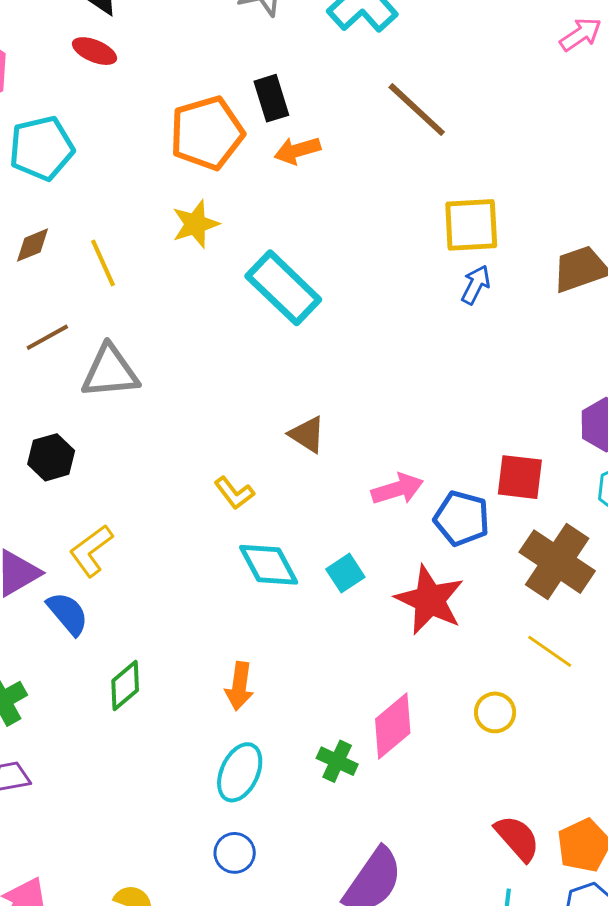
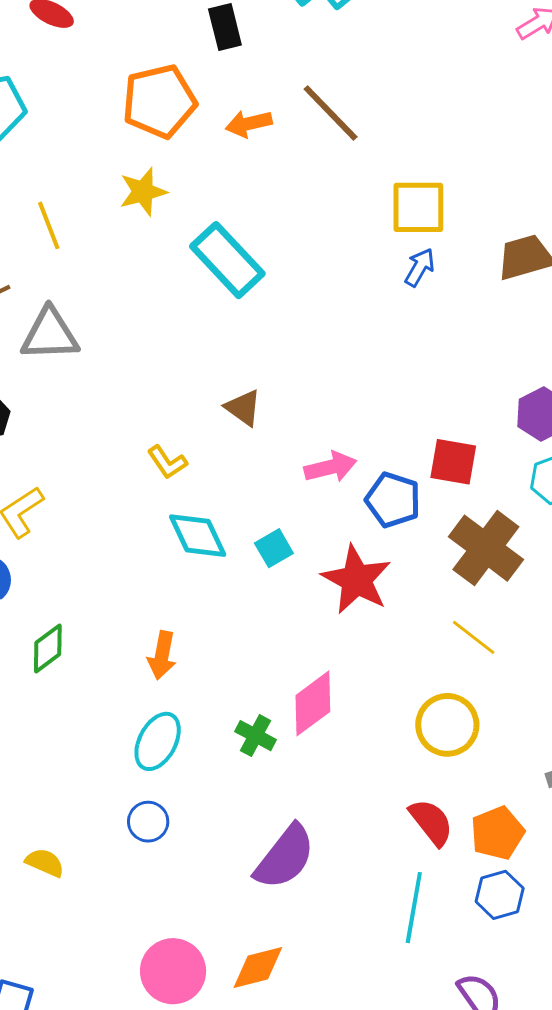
black rectangle: (271, 98) -> (225, 27), moved
brown line: (417, 110) -> (331, 113), moved
yellow circle: (495, 712) -> (447, 725), moved, size x1.5

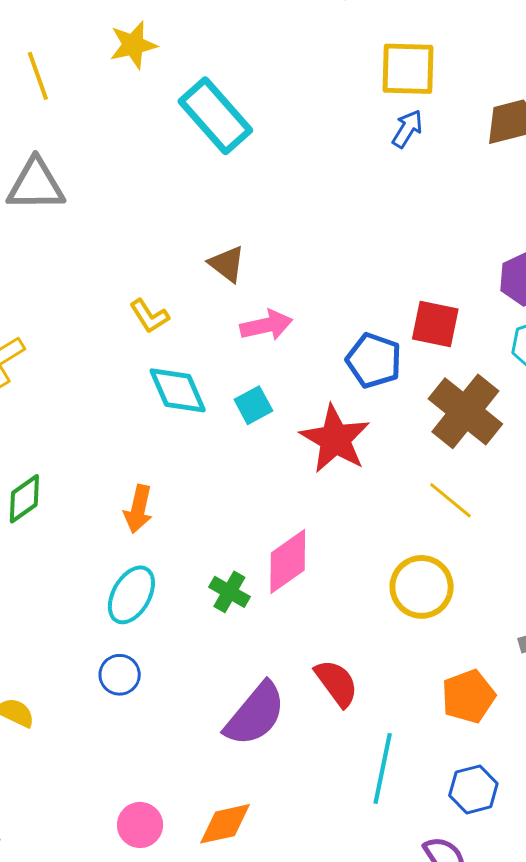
pink arrow: (330, 467) -> (266, 325), moved
red semicircle: (431, 822) -> (337, 683), moved
blue hexagon: (500, 895) -> (473, 789), moved
pink circle: (173, 971) -> (140, 825), size x0.7

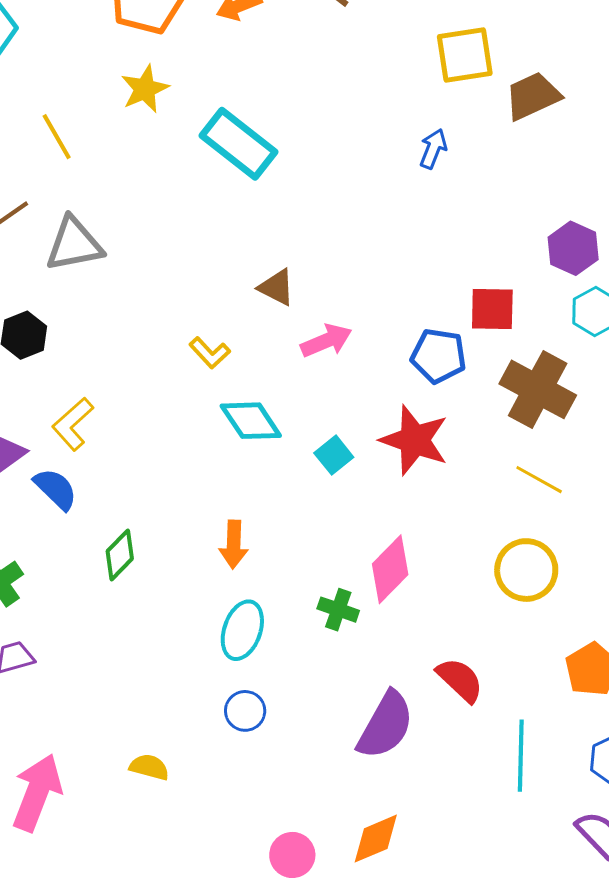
yellow square: (408, 69) -> (465, 55), moved
blue arrow: (407, 129) -> (433, 149), moved
cyan square: (253, 405) -> (334, 455), moved

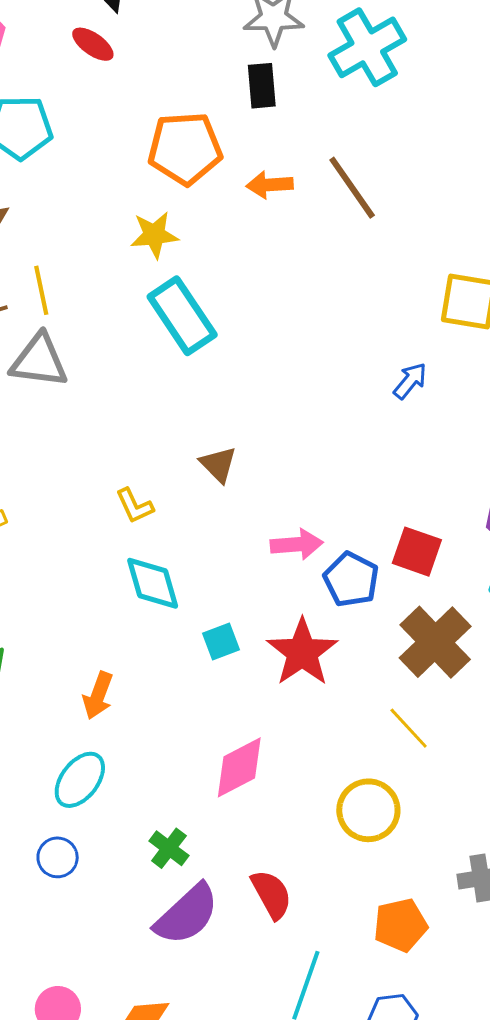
yellow line: (57, 137) -> (41, 290), moved
cyan rectangle: (238, 144) -> (182, 316), moved
pink arrow: (326, 341) -> (297, 544), moved
green cross: (338, 610) -> (169, 848), moved

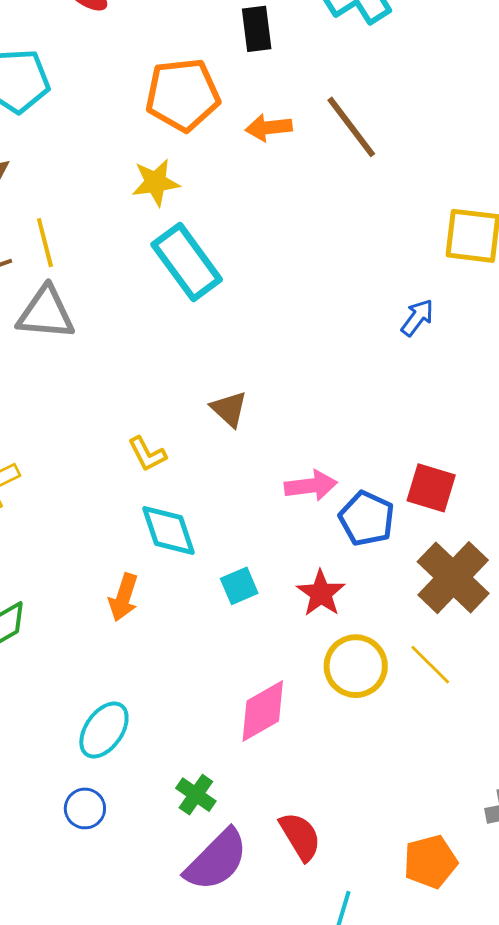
red star: (302, 652) -> (321, 593), size x0.7
orange arrow: (98, 696) -> (123, 597), moved
yellow circle: (368, 810) -> (356, 666), moved

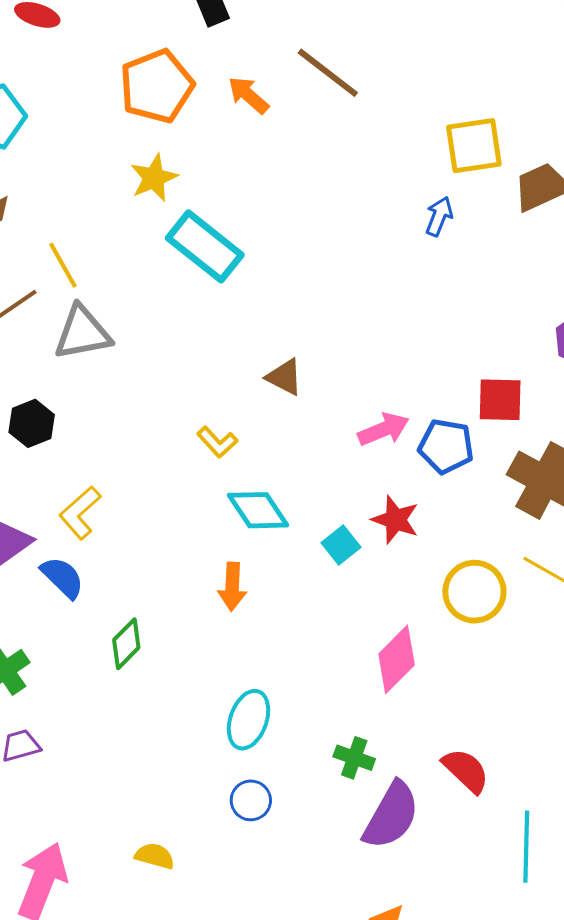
orange arrow: (269, 128) -> (248, 95), turned 63
blue arrow: (417, 318) -> (439, 216), moved
red star: (321, 593) -> (395, 520), moved

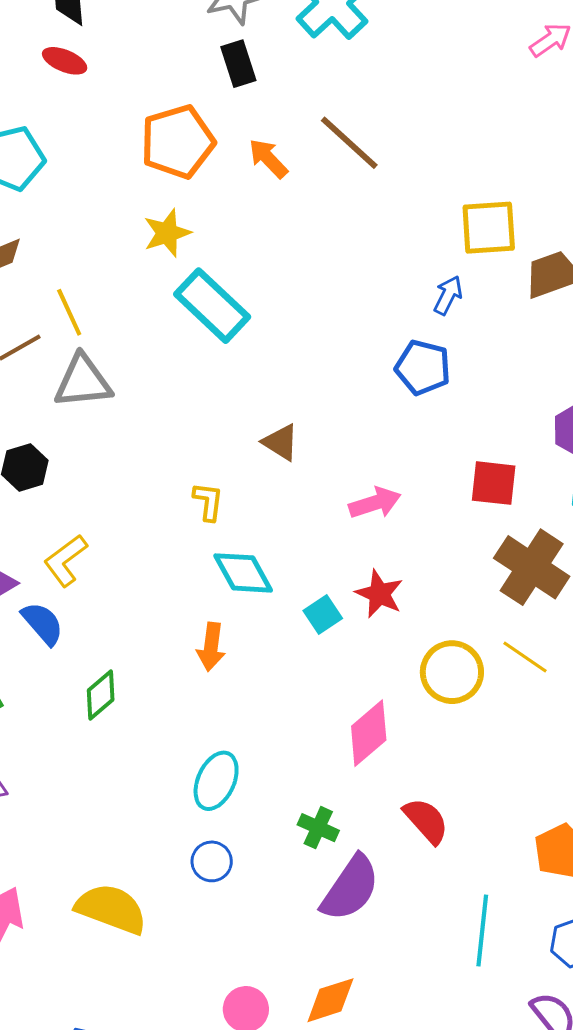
yellow L-shape: (217, 442) -> (208, 502), turned -135
blue pentagon: (446, 446) -> (423, 367), moved
red semicircle: (466, 771) -> (426, 821), moved
yellow semicircle: (155, 856) -> (111, 909), size x1.8

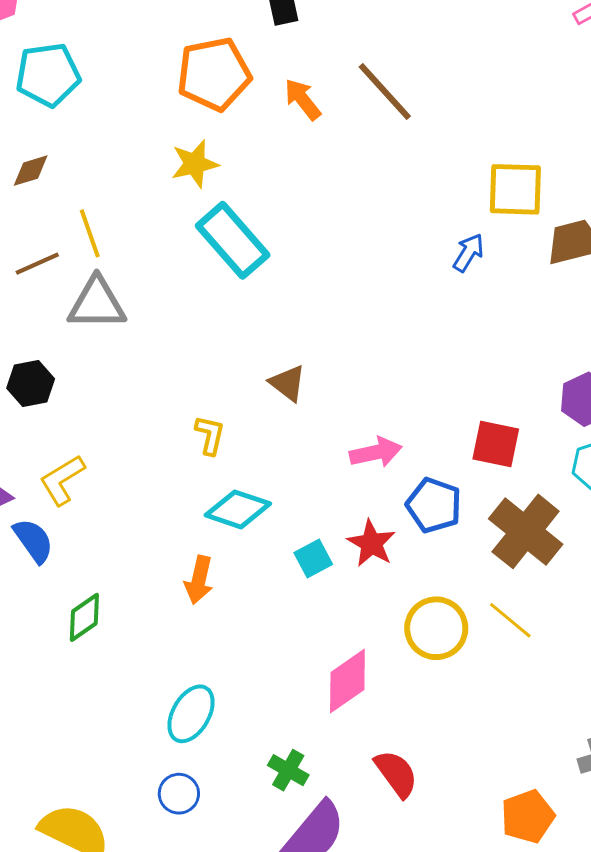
blue pentagon: (423, 367) -> (434, 505), moved
cyan diamond: (243, 573) -> (238, 509), turned -48

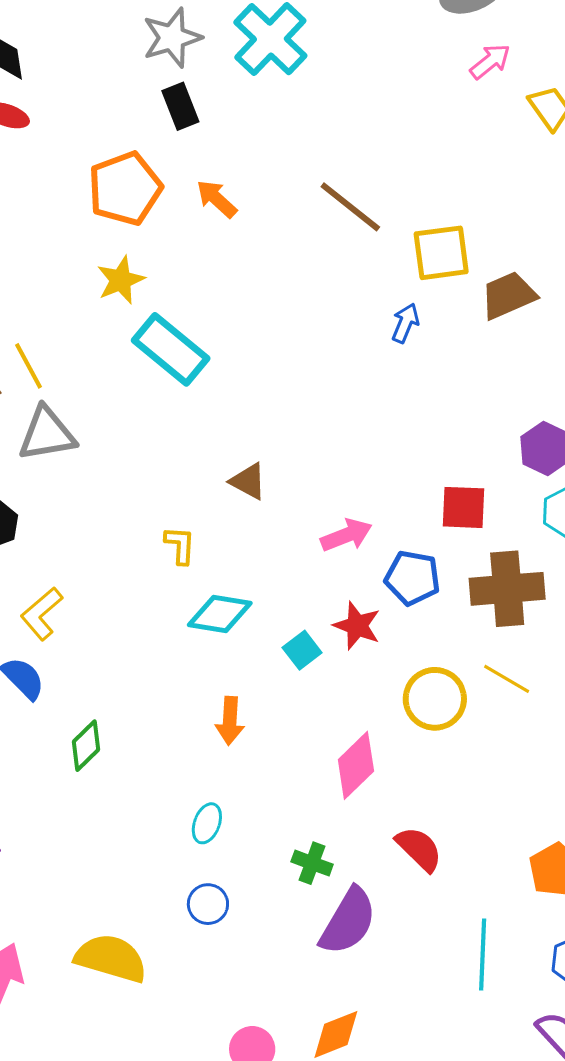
brown line: (385, 91) -> (350, 207), moved
brown cross: (526, 531) -> (507, 589), turned -34
orange arrow: (199, 580) -> (230, 721), moved
cyan ellipse: (191, 714) -> (207, 823), size x0.7

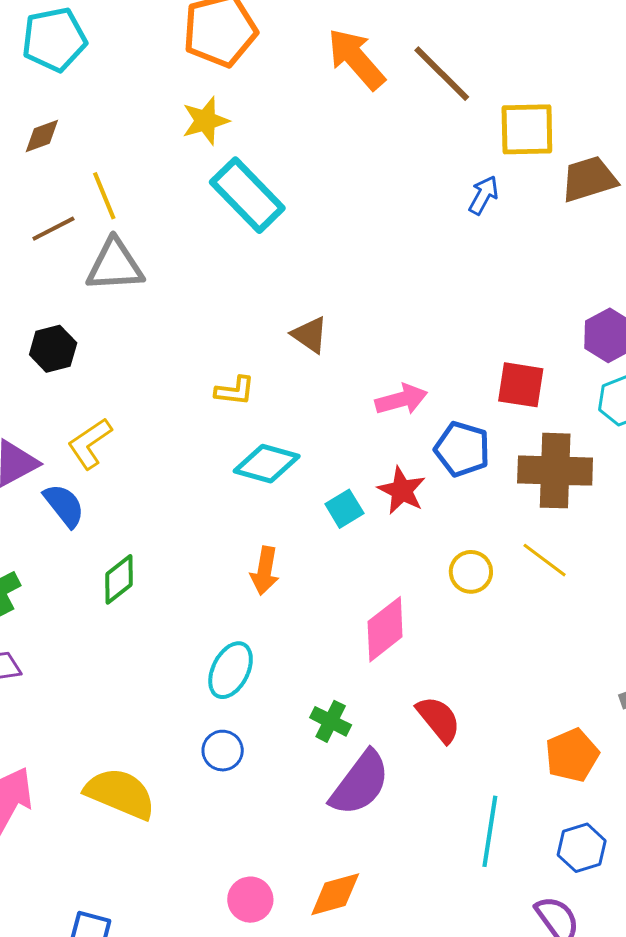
orange arrow: (217, 199) -> (356, 59), moved, size x1.5
yellow L-shape: (180, 545) -> (235, 391), turned 87
yellow circle: (435, 699) -> (471, 572), size x0.7
cyan ellipse: (207, 823) -> (231, 670), size x1.4

